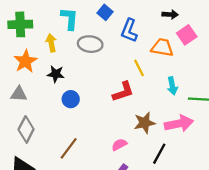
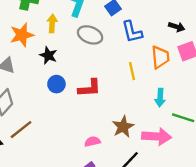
blue L-shape: (129, 31) -> (132, 32), turned -50
orange trapezoid: (162, 47) -> (160, 57), turned 60
red L-shape: (123, 92) -> (90, 88), moved
brown star: (145, 123) -> (123, 127), turned -30
brown line: (69, 148) -> (21, 130), moved

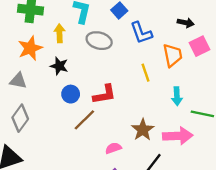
brown line: (21, 130) -> (84, 120), moved

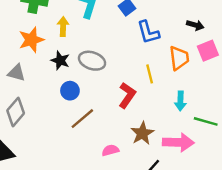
gray ellipse: (99, 41) -> (92, 61), moved
red L-shape: (104, 94) -> (127, 95), moved, turned -50

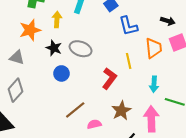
brown line: (82, 119) -> (75, 110), moved
pink arrow: (178, 142) -> (151, 119), turned -95

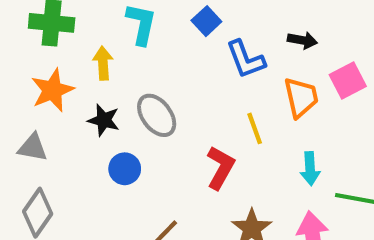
black arrow: (168, 21) -> (302, 40), moved
gray ellipse: (81, 49) -> (157, 115), turned 40

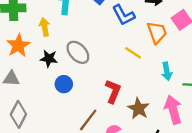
yellow line: (255, 128) -> (133, 53), turned -30
red L-shape: (220, 168) -> (113, 91), moved

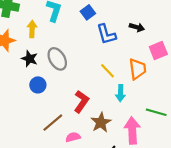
orange trapezoid: (157, 32) -> (138, 69), moved
cyan arrow: (167, 71) -> (120, 93), moved

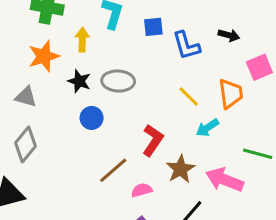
blue square: (88, 12) -> (153, 27), moved, turned 32
gray ellipse: (57, 59) -> (118, 81), turned -55
cyan arrow: (120, 93) -> (207, 128), turned 56
pink arrow: (132, 130) -> (224, 180), turned -65

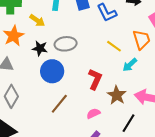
yellow arrow: (82, 40) -> (37, 20), turned 133
blue circle: (92, 118) -> (52, 71), size x1.5
brown line: (113, 170) -> (59, 104), moved

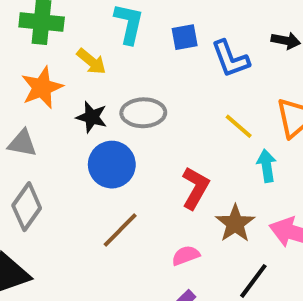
cyan arrow: (130, 65) -> (267, 166), turned 119

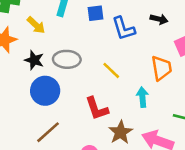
yellow line: (239, 126) -> (111, 70), moved
red L-shape: (195, 188) -> (97, 108), turned 128

